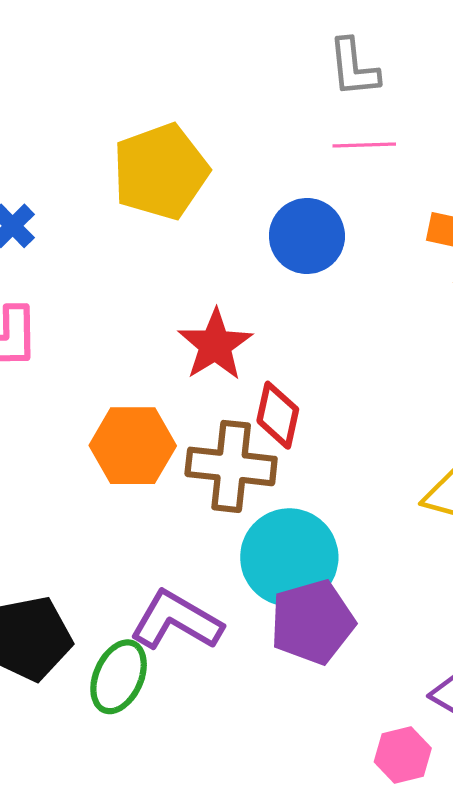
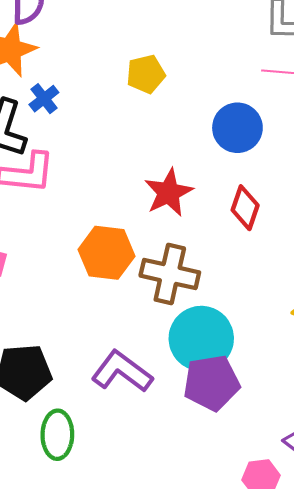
yellow pentagon: (161, 172) -> (146, 74), size x0.6
red diamond: (278, 415) -> (245, 208), moved
green ellipse: (119, 677) -> (57, 435), moved, turned -30

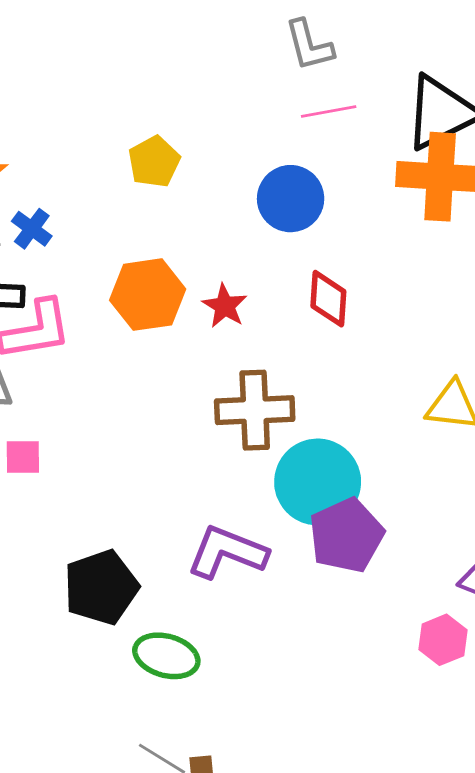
red star: (169, 193) -> (225, 306), size x0.7
orange hexagon: (106, 253) -> (148, 295), moved
green ellipse: (57, 435) -> (166, 656), turned -60

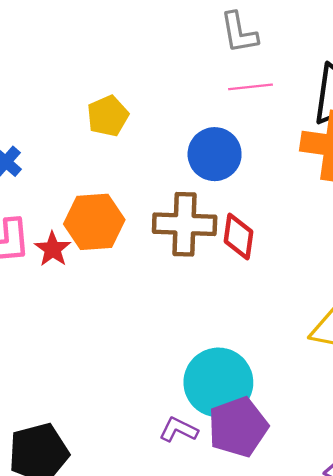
red star: (225, 306) -> (53, 249), moved
brown cross: (255, 410) -> (185, 224), moved
purple L-shape: (227, 552) -> (179, 430), moved, size x0.6

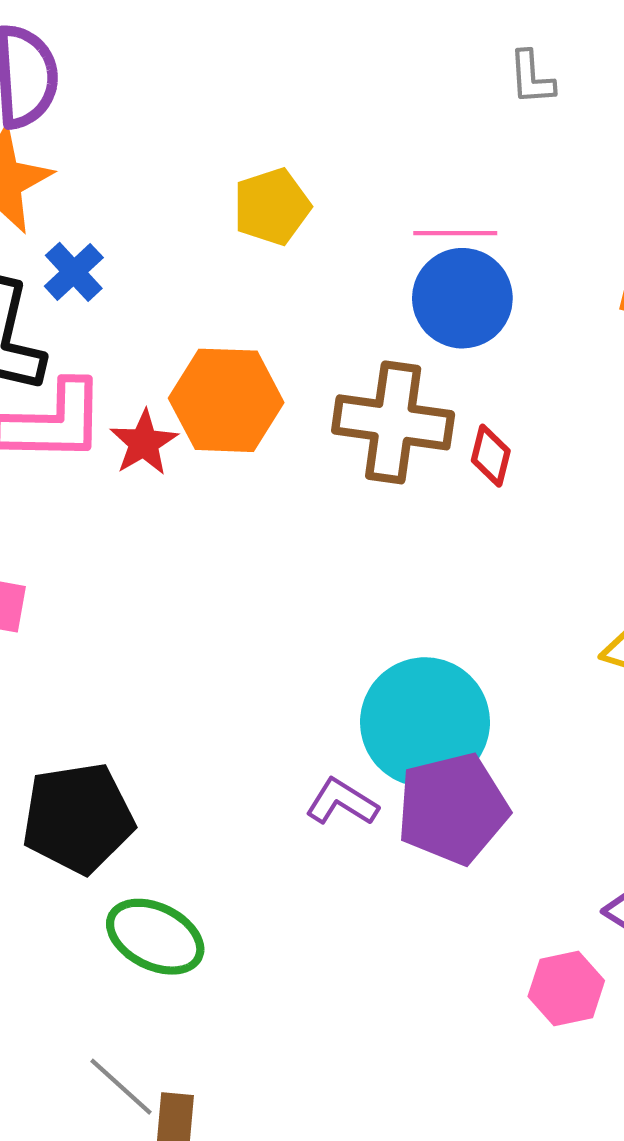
gray L-shape: (239, 33) -> (532, 78), size x0.7
pink line: (250, 87) -> (455, 233), moved
red diamond: (239, 237) -> (491, 456), size x0.7

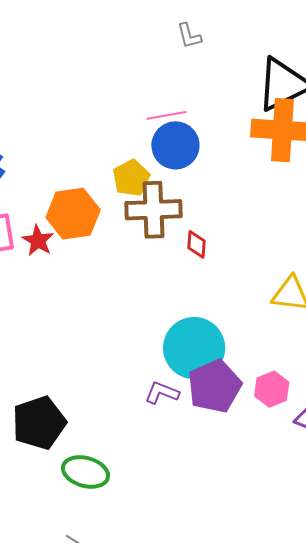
yellow pentagon: (272, 207) -> (131, 178), moved
red diamond: (491, 456) -> (197, 244), moved
pink hexagon: (566, 988) -> (272, 389), moved

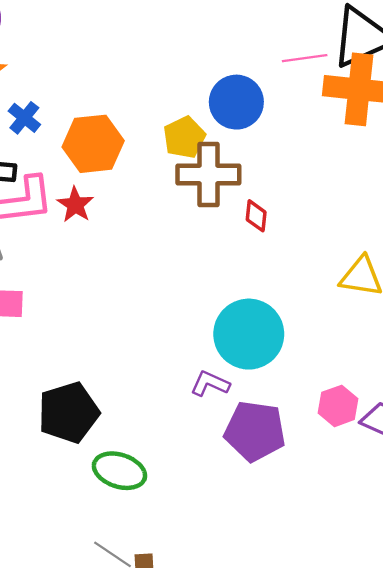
pink line: (167, 115) -> (305, 58), moved
orange hexagon: (73, 214) -> (93, 144), moved
purple pentagon: (214, 386) -> (255, 431), moved, turned 30
pink hexagon: (272, 389) -> (338, 406), moved

